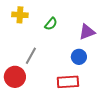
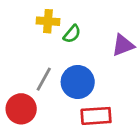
yellow cross: (20, 15) -> (48, 21), moved
blue circle: (79, 57) -> (78, 82), moved, size x1.5

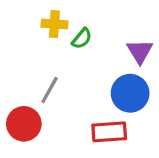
purple triangle: (123, 45) -> (140, 51), turned -40
blue circle: (78, 82) -> (130, 93), moved

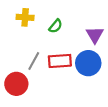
yellow cross: (54, 24) -> (25, 17), moved
red rectangle: (109, 132) -> (60, 61), moved

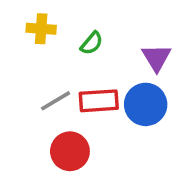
gray line: (34, 61) -> (56, 101), turned 30
red circle: (16, 84) -> (70, 151), moved

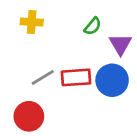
green semicircle: (92, 43) -> (93, 26), moved
red circle: (70, 151) -> (29, 116), moved

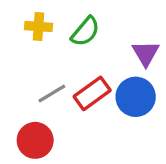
green semicircle: (93, 26) -> (85, 31), moved, size x1.4
red rectangle: (76, 77) -> (92, 93), turned -32

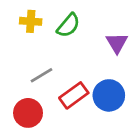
red rectangle: (92, 93) -> (74, 95), moved
blue circle: (136, 97) -> (109, 95), moved

